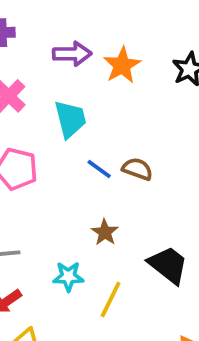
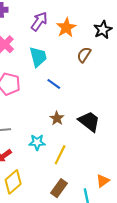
purple arrow: (72, 54) -> (39, 21), turned -54
brown semicircle: (137, 169) -> (84, 55), moved, turned -77
black trapezoid: (168, 265) -> (89, 121), moved

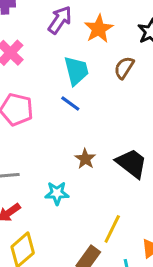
cyan trapezoid: (38, 57) -> (76, 71), moved
blue line: (54, 84) -> (70, 104), moved
yellow line: (60, 155) -> (112, 229), moved

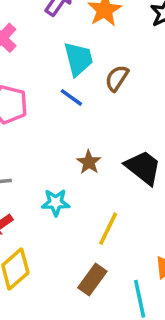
brown semicircle: (124, 68) -> (117, 78), moved
yellow line: (112, 229) -> (108, 229), moved

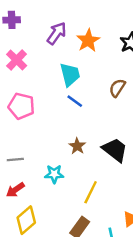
brown semicircle: (117, 78) -> (117, 88), moved
blue line: (71, 97) -> (75, 101), moved

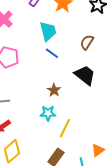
black trapezoid: (115, 150) -> (85, 75), moved
cyan star: (54, 174) -> (48, 113), moved

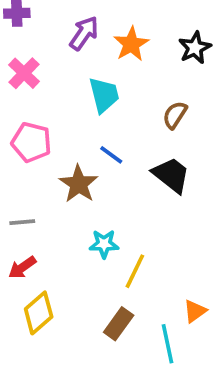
blue line: (52, 53) -> (111, 155), moved
brown star: (54, 90) -> (79, 184), moved, size x1.5

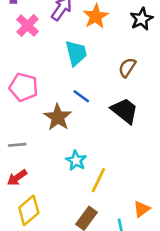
pink cross: (24, 73) -> (28, 25), moved
cyan star: (104, 244) -> (76, 161), turned 30

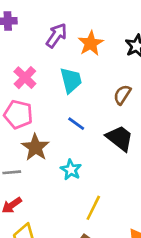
pink cross: (28, 25) -> (25, 78), moved
brown star: (58, 117) -> (35, 147), moved
cyan star: (76, 161) -> (71, 170), moved

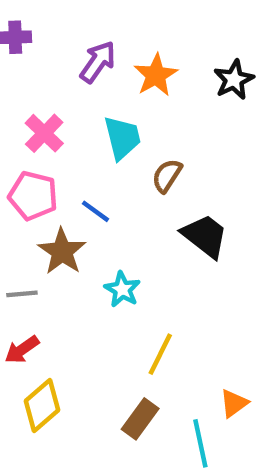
brown semicircle: (122, 95) -> (167, 176), moved
blue line: (76, 124) -> (96, 211), moved

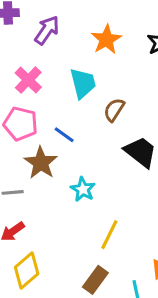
purple arrow: (98, 62) -> (47, 30), moved

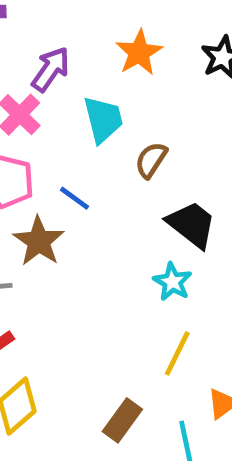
purple arrow: (47, 30) -> (51, 69), moved
cyan star: (83, 189) -> (172, 282), moved
yellow line: (109, 235) -> (177, 353), moved

